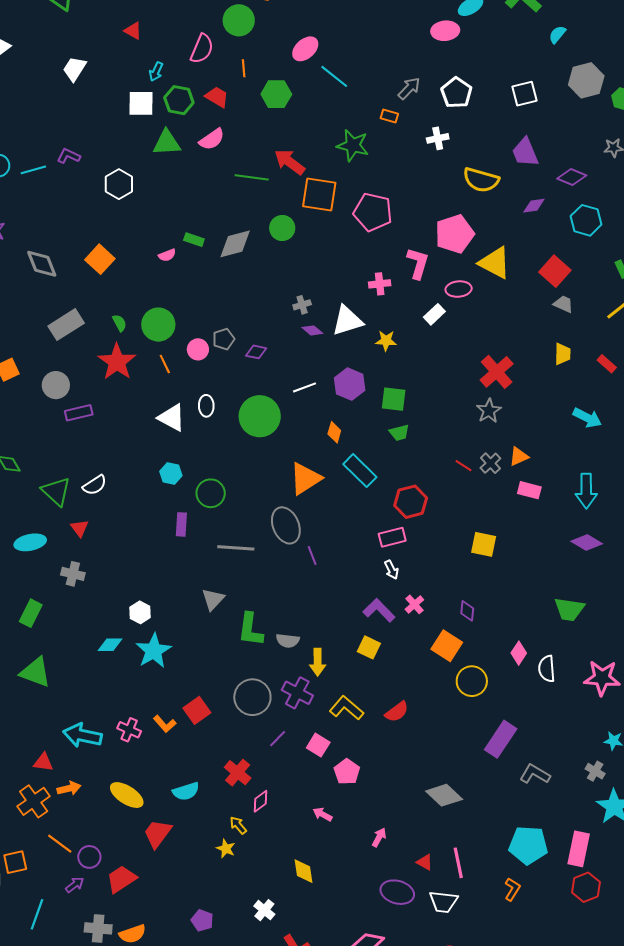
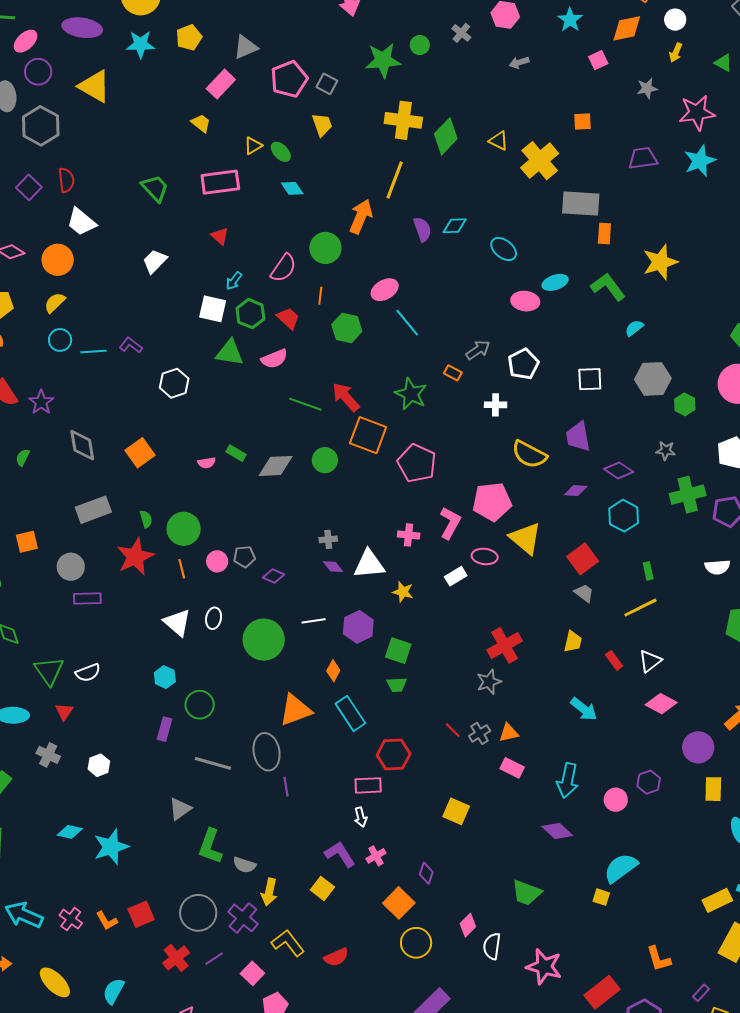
white hexagon: (140, 612) -> (99, 765), moved
red cross: (238, 773) -> (176, 958), moved
cyan semicircle: (186, 791) -> (114, 991), turned 124

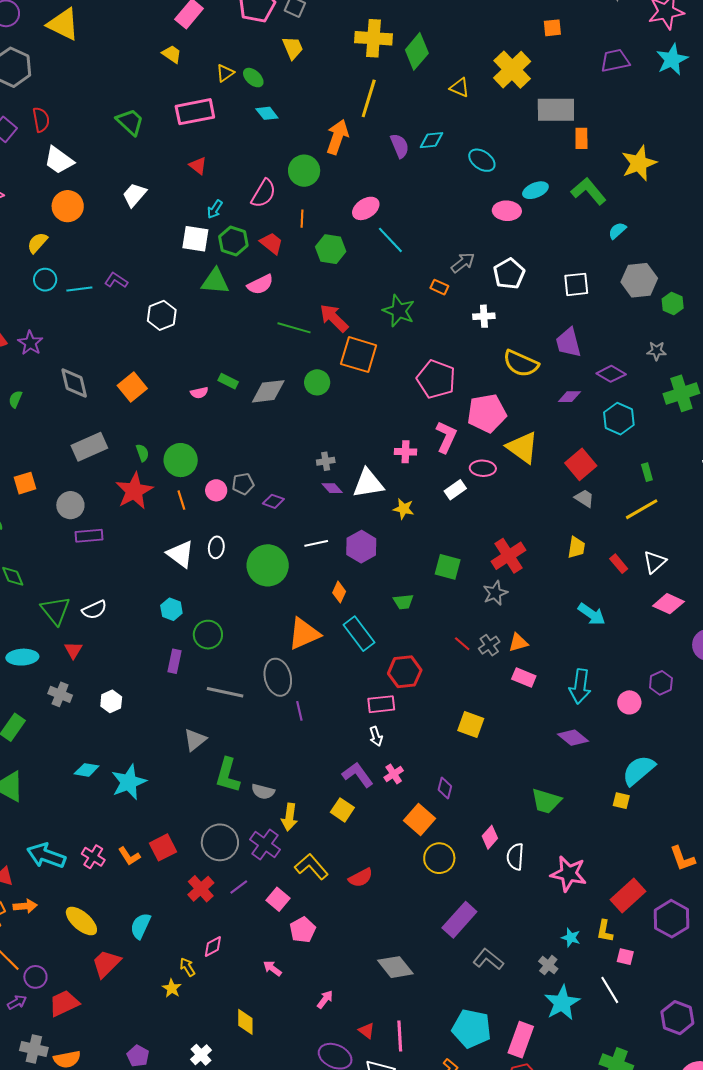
yellow triangle: (499, 141) -> (459, 88), moved
orange circle: (58, 260) -> (68, 206), moved
pink pentagon: (417, 463) -> (436, 379), moved
green square: (398, 651) -> (448, 567), moved

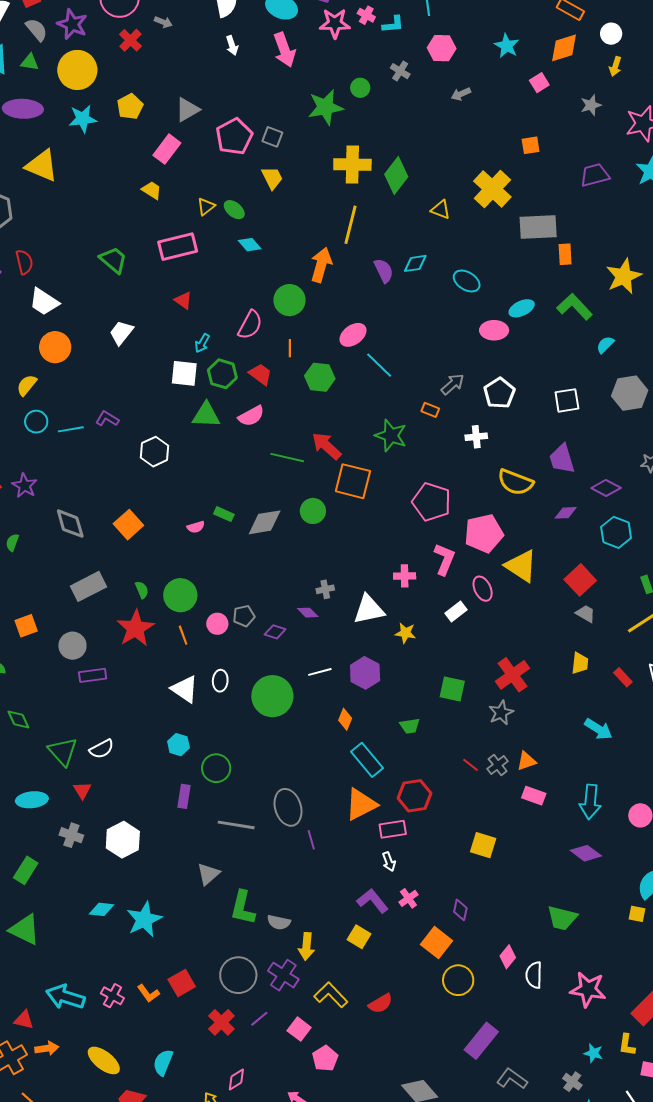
pink ellipse: (483, 468) -> (483, 589), turned 65
purple diamond: (332, 488) -> (308, 613), moved
orange triangle: (304, 634) -> (361, 804), moved
white hexagon: (111, 701) -> (123, 840), size x1.6

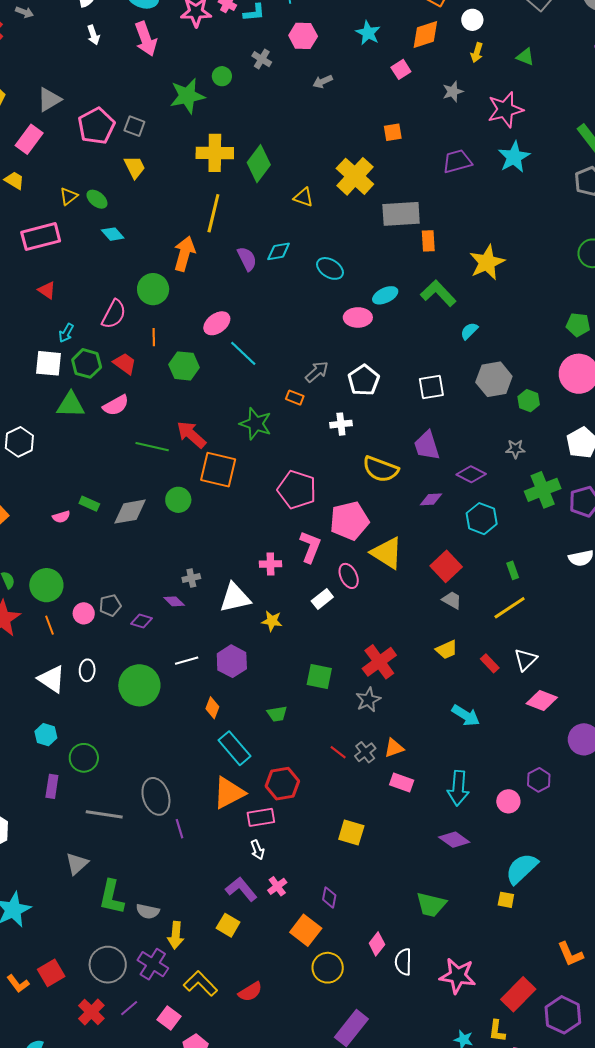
yellow trapezoid: (580, 663) -> (447, 650), turned 60

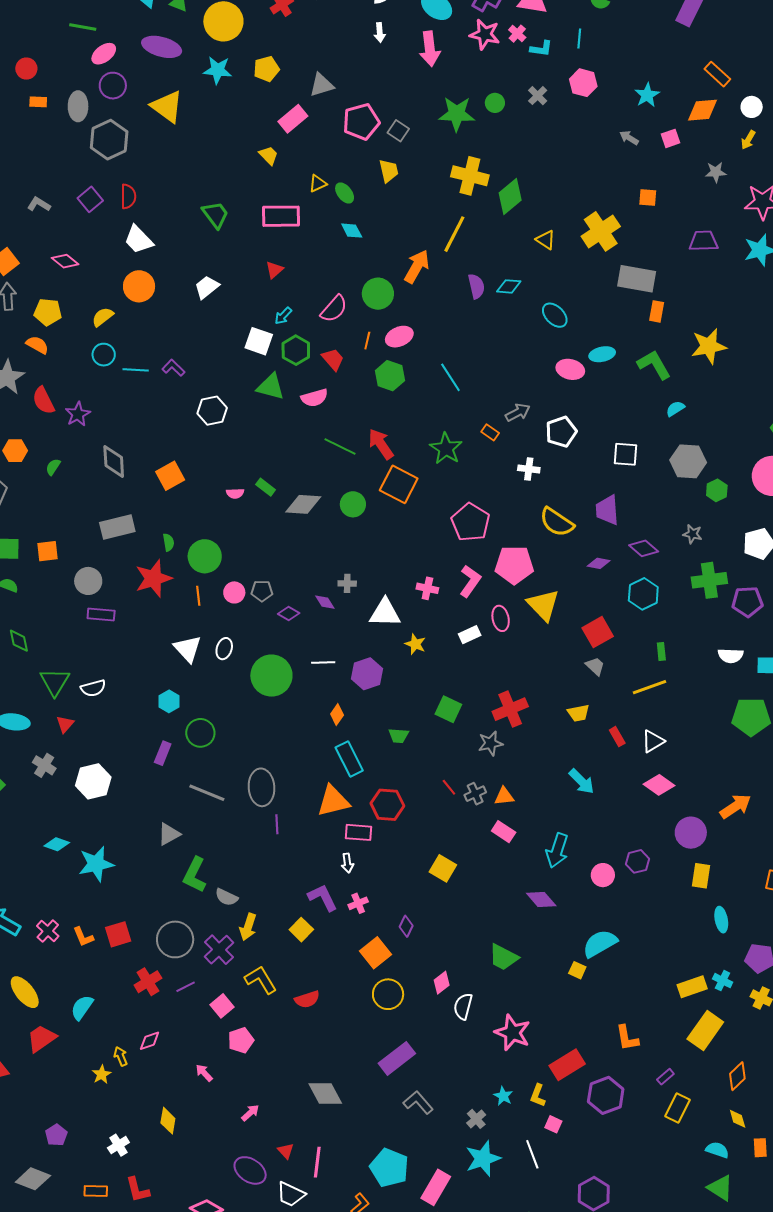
gray arrow: (323, 81) -> (629, 138), moved, turned 42
red triangle: (47, 290) -> (274, 270), turned 30
pink ellipse: (217, 323) -> (399, 337), moved

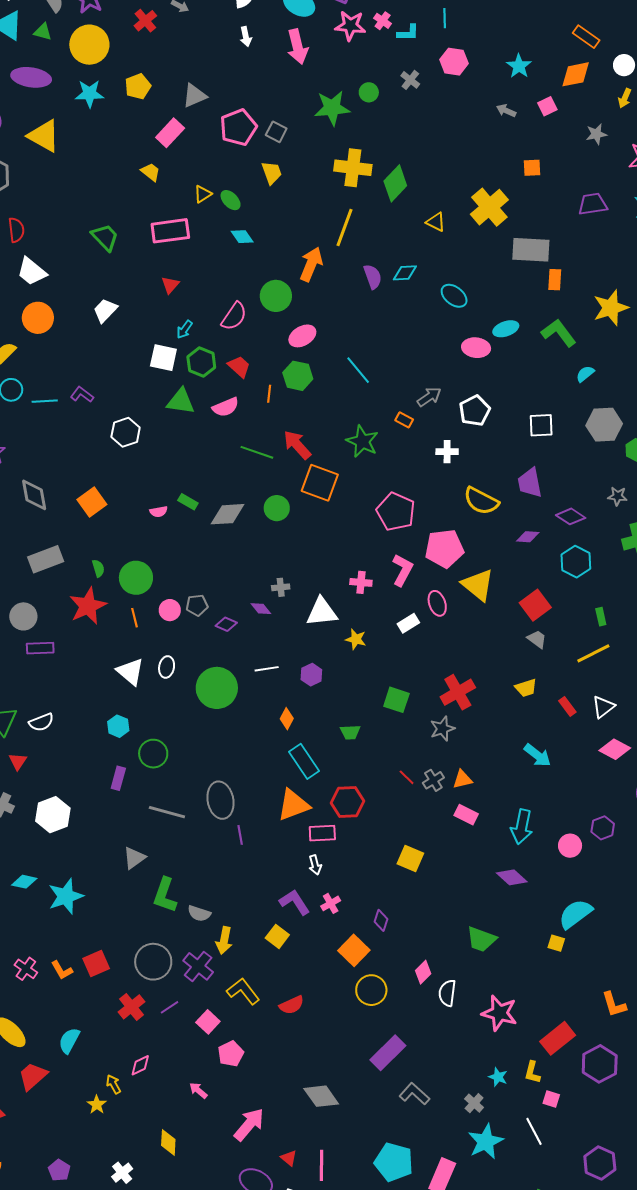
orange line: (367, 341) -> (269, 394), moved
purple hexagon: (367, 674) -> (311, 675), size x0.7
pink arrow: (250, 1113) -> (249, 1124), size x1.8

